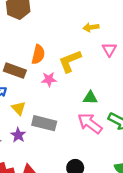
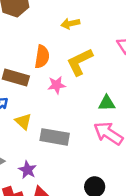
yellow arrow: (91, 27) -> (70, 24), moved
purple star: (18, 135) -> (27, 170), moved

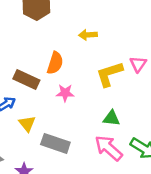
yellow L-shape: (80, 62) -> (109, 74), moved

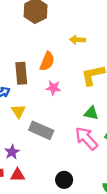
brown rectangle: (26, 79) -> (21, 73), turned 55

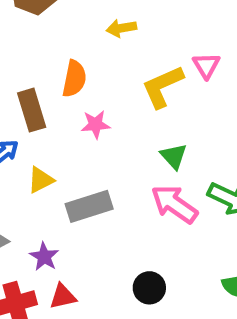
yellow triangle: (18, 111) -> (41, 180), turned 48
green triangle: (91, 113) -> (174, 156), turned 48
gray rectangle: (41, 130) -> (89, 206), turned -30

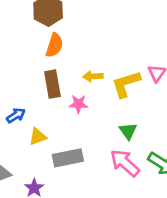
yellow arrow: (121, 28) -> (93, 76), moved
orange semicircle: (74, 79) -> (54, 45), moved
brown rectangle: (32, 110) -> (52, 84), moved

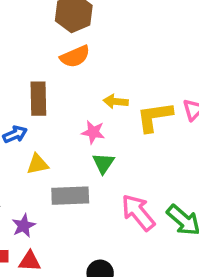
orange semicircle: (54, 45) -> (75, 57), turned 40
brown rectangle: (52, 84) -> (38, 99), moved
green triangle: (128, 131) -> (103, 163), moved

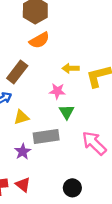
brown rectangle: (38, 99) -> (17, 72), turned 45
purple star: (24, 226) -> (23, 152), moved
red triangle: (30, 261) -> (23, 185), turned 42

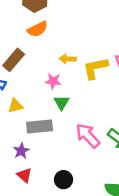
purple star: (23, 152) -> (21, 151), moved
red triangle: (23, 185) -> (24, 175), moved

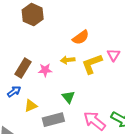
orange semicircle: (37, 29) -> (81, 37), moved
pink star: (53, 81) -> (45, 70), moved

